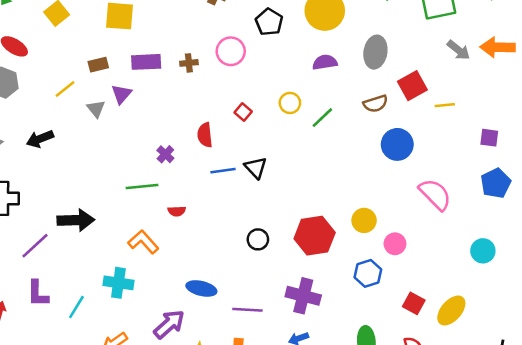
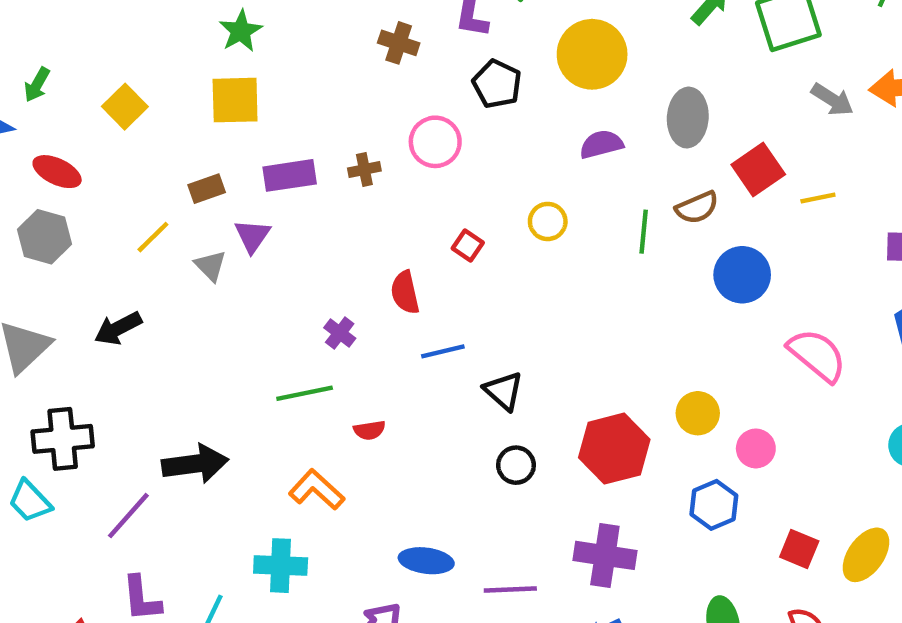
green line: (322, 118) -> (644, 232), moved, turned -35
black triangle: (256, 168) -> (504, 391), moved

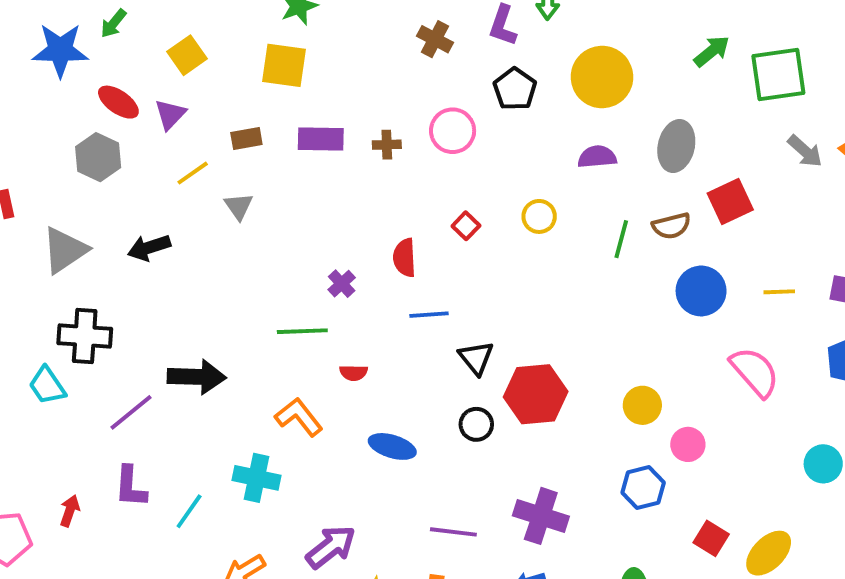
yellow line: (818, 198) -> (779, 292), moved
purple triangle: (252, 236) -> (170, 114), moved
red hexagon: (614, 449) -> (536, 394), moved
blue ellipse: (426, 561) -> (392, 446), moved

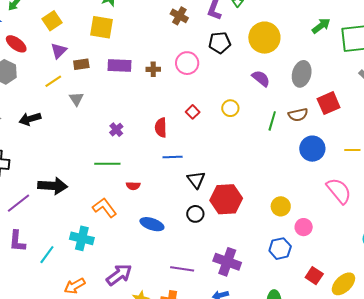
black pentagon: (515, 89) -> (220, 43), turned 30
purple triangle: (170, 114) -> (59, 51), moved
purple semicircle: (597, 157) -> (261, 78), turned 42
purple cross: (342, 284) -> (116, 130), moved

